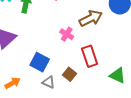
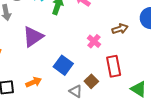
brown arrow: (91, 18) -> (120, 29), size x0.7
gray triangle: (49, 82) -> (76, 91), moved

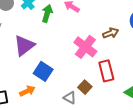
pink cross: (94, 41) -> (85, 47), size x1.6
blue square: (63, 65) -> (43, 71), moved

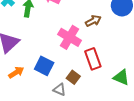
blue square: (43, 71) -> (44, 66), moved
orange arrow: (27, 91) -> (16, 72), moved

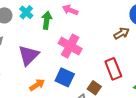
brown arrow: (93, 21) -> (121, 33), moved
pink cross: (70, 37) -> (70, 46), moved

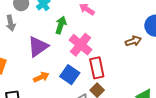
green arrow: (47, 20) -> (61, 25), moved
red rectangle: (113, 69) -> (97, 68), moved

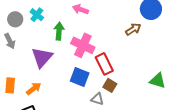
orange arrow: (41, 77) -> (34, 89), moved

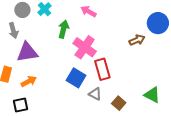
purple triangle: (42, 57) -> (27, 52), moved, turned 30
brown square: (110, 85) -> (119, 103), moved
gray triangle: (97, 99) -> (95, 94), moved

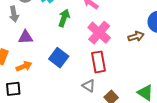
pink cross: (85, 47) -> (99, 33), moved
purple triangle: (27, 52) -> (25, 37), size x0.7
blue square: (76, 78) -> (59, 58), moved

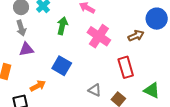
gray arrow: (14, 14) -> (21, 28), moved
red rectangle: (99, 62) -> (126, 67), moved
orange arrow: (24, 66) -> (38, 86), moved

